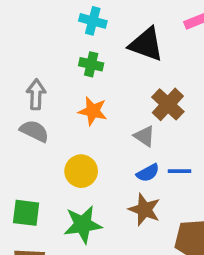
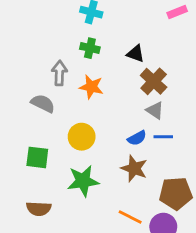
black triangle: (146, 44) -> (136, 54), moved, size x0.6
gray arrow: (36, 94) -> (59, 73), moved
gray triangle: (145, 136) -> (155, 110), moved
green square: (26, 213) -> (37, 157), moved

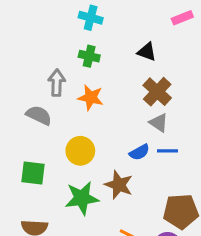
black triangle: (136, 54) -> (147, 52), moved
brown star: (134, 169) -> (119, 185), moved

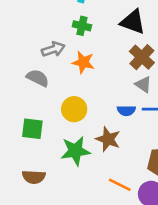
black triangle: (147, 52) -> (133, 22), size x1.5
gray arrow: (57, 83) -> (53, 49), turned 70
blue semicircle: (139, 152) -> (126, 110), turned 30

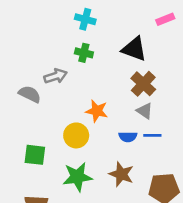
orange star: (83, 62) -> (97, 111), moved
gray semicircle: (38, 78) -> (30, 94), moved
brown star: (108, 139) -> (121, 174), moved

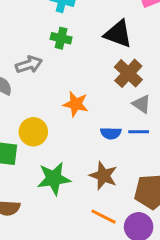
gray triangle: (145, 111) -> (141, 104), moved
yellow circle: (76, 135) -> (33, 132), moved

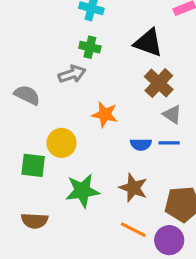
gray arrow: (29, 65) -> (72, 74), moved

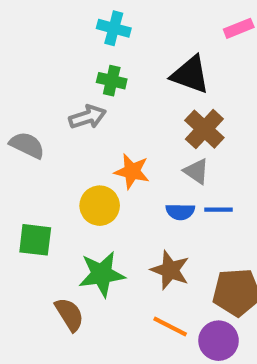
gray triangle: (172, 114) -> (196, 171), moved
yellow circle: (61, 143) -> (100, 206), moved
brown semicircle: (35, 221) -> (69, 314), moved, turned -125

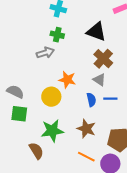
gray semicircle: (27, 145) -> (15, 92), moved
blue semicircle: (180, 212) -> (91, 100), turned -104

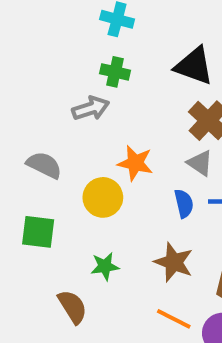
gray semicircle: (15, 92) -> (44, 165), moved
green star: (52, 131) -> (105, 266), size x0.6

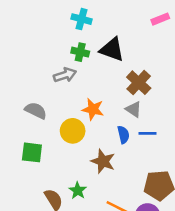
black triangle: (194, 66) -> (112, 50), moved
brown star: (174, 262) -> (103, 161), moved
green star: (105, 266) -> (78, 191), moved, turned -30

